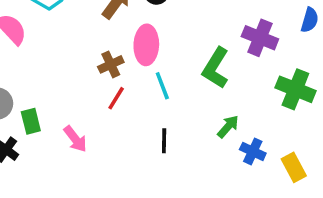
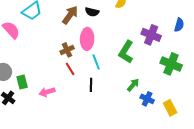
red line: (116, 98) -> (70, 69), turned -64
pink arrow: (75, 139) -> (47, 92), turned 112
black line: (164, 141) -> (91, 85), moved

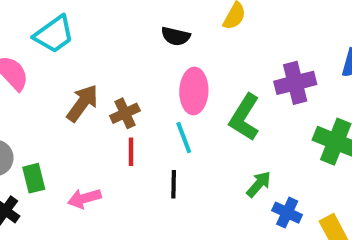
brown arrow: (70, 15) -> (82, 103), moved
purple cross: (151, 35) -> (295, 83), turned -36
pink ellipse: (87, 39) -> (194, 91), moved
red line: (70, 69) -> (131, 152), turned 32

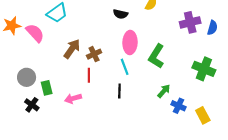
purple cross: (295, 83) -> (190, 22), moved
red line: (131, 152) -> (89, 75), moved

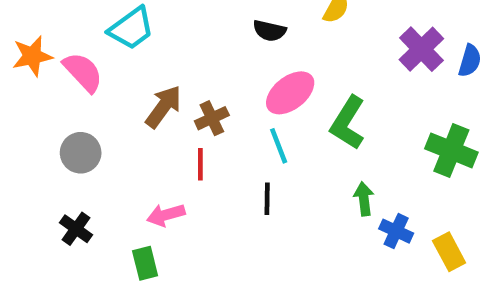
purple cross: (190, 22) -> (421, 49), turned -30
pink ellipse: (130, 42) -> (290, 93), turned 50
gray circle: (27, 77) -> (81, 153), moved
green rectangle: (47, 88) -> (145, 263), moved
green arrow: (164, 91) -> (364, 199), turned -48

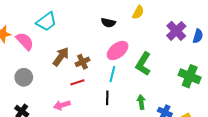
cyan line: (279, 146) -> (112, 74), turned 35
red line: (200, 164) -> (77, 82), turned 72
green arrow: (364, 199) -> (141, 102), moved

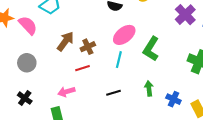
black line: (107, 98) -> (114, 93), moved, turned 72

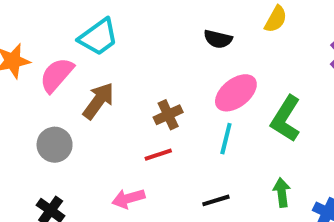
pink semicircle: (28, 25) -> (57, 75), turned -96
brown arrow: (65, 41) -> (98, 101), moved

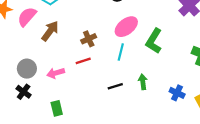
gray circle: (55, 145) -> (27, 69), moved
green arrow: (282, 192) -> (143, 82), moved
pink arrow: (128, 198) -> (56, 73), moved

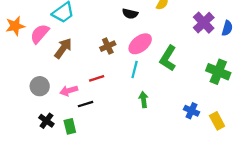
brown cross: (89, 39) -> (108, 46), moved
green arrow: (143, 82) -> (143, 100), moved
black line: (115, 86) -> (85, 104), moved
black cross: (24, 92) -> (46, 121), moved

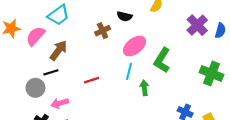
brown cross: (108, 46) -> (103, 31), moved
pink arrow: (69, 91) -> (60, 103), moved
green arrow: (143, 100) -> (144, 88), moved
black line: (85, 104) -> (51, 72), moved

